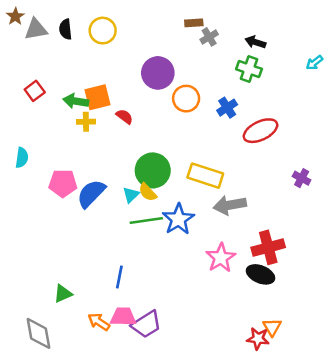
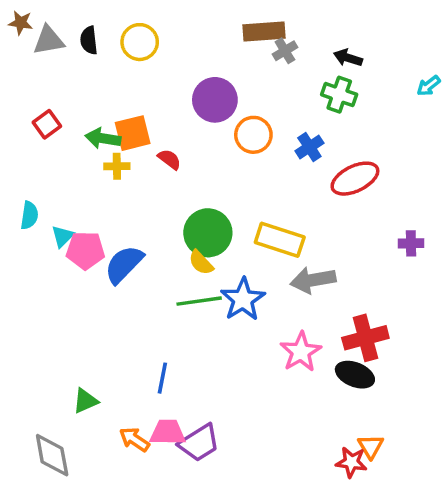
brown star: (15, 16) -> (21, 23), turned -30
brown rectangle: (194, 23) -> (264, 32), size x1.6
purple cross: (302, 178) -> (411, 243), turned -30
cyan triangle: (131, 195) -> (63, 236), moved

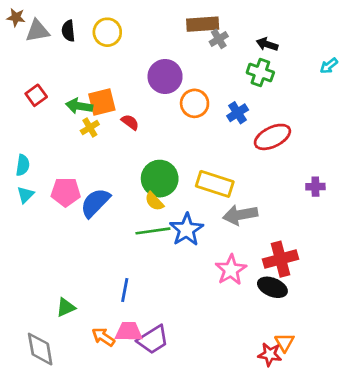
yellow cross: (117, 166) -> (90, 128), turned -30
cyan triangle: (63, 236) -> (25, 195), moved

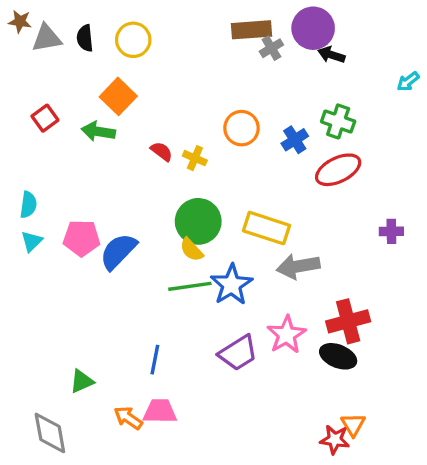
green cross: (260, 72) -> (338, 121), moved
purple circle: (165, 77) -> (313, 28), moved
orange square: (102, 102) -> (118, 96), moved, turned -32
yellow cross: (90, 128) -> (195, 158), moved, turned -36
purple trapezoid: (153, 340) -> (238, 353), moved

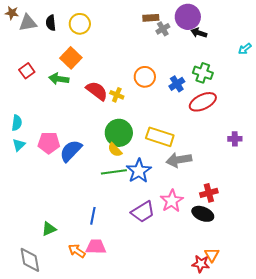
brown rectangle: (251, 30) -> (151, 18), size x0.7
red semicircle: (162, 151) -> (97, 91), size x1.6
red cross: (348, 321) -> (209, 193), size x0.7

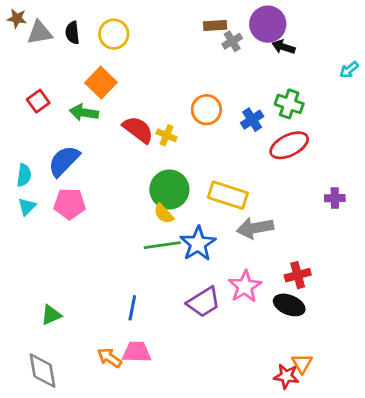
blue semicircle: (71, 151) -> (64, 161), moved
green triangle: (49, 229) -> (51, 315), moved

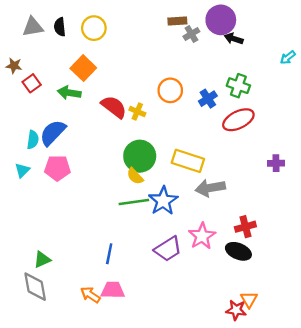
brown star: (17, 18) -> (14, 66), moved
cyan semicircle: (24, 175) -> (33, 140), moved
gray diamond: (43, 371) -> (35, 287), moved

